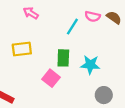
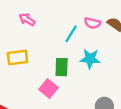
cyan star: (90, 65) -> (90, 59), moved

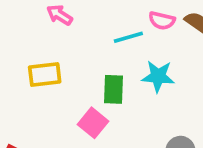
cyan line: (71, 34) -> (128, 37), turned 42

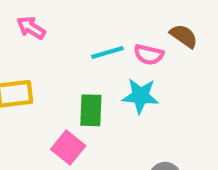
pink semicircle: (162, 21) -> (149, 55), moved

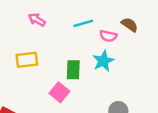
cyan line: (107, 53) -> (83, 23), moved
cyan star: (140, 96) -> (103, 61), turned -30

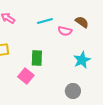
cyan star: (103, 61) -> (82, 60), moved

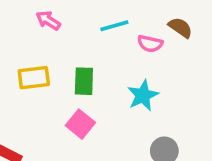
green rectangle: (37, 58) -> (84, 81), moved
cyan star: (82, 60) -> (143, 95), moved

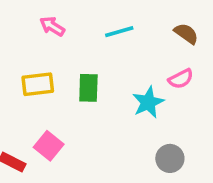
pink semicircle: (150, 44) -> (181, 79), moved, turned -40
pink square: (80, 124) -> (49, 146), moved

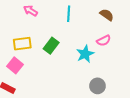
cyan line: (119, 32) -> (69, 14), turned -70
green rectangle: (88, 88) -> (51, 46), turned 35
pink square: (49, 146) -> (15, 65), moved

